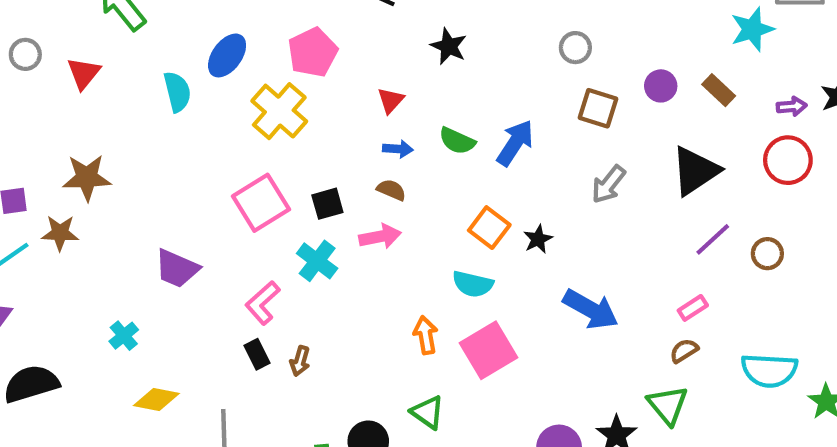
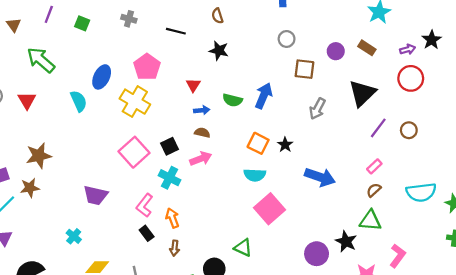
orange arrow: (426, 335) -> (172, 218), moved
brown arrow: (300, 361) -> (175, 248), moved
green triangle: (668, 405) -> (370, 221), turned -35

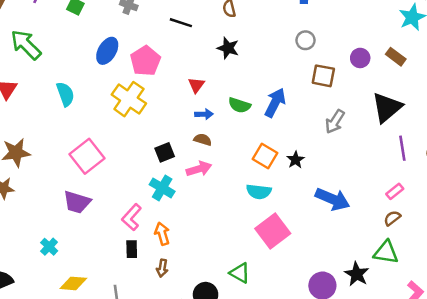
blue ellipse: (102, 77) -> (107, 51), moved
purple line: (378, 128) -> (402, 148), turned -50
pink square: (134, 152) -> (87, 156), moved
black rectangle: (147, 233) -> (132, 249), turned 32

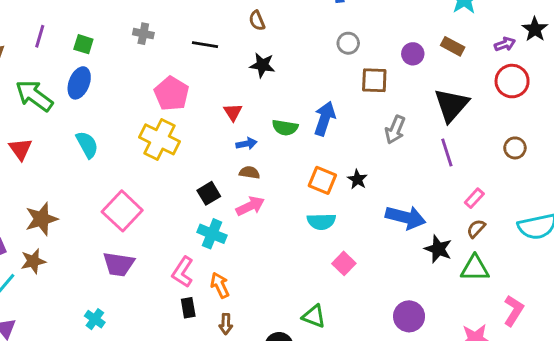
blue ellipse: (107, 51) -> (79, 83), moved
purple line: (402, 148) -> (447, 153), moved
pink square: (273, 231) -> (344, 263), size x0.6
black star: (357, 274) -> (438, 249), moved

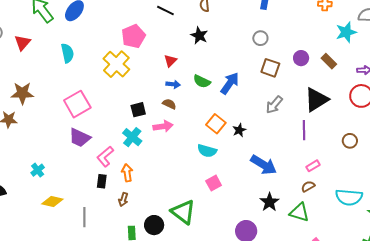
black star: (438, 249) -> (269, 202), moved
purple trapezoid: (119, 264) -> (80, 138), moved
green triangle: (314, 316) -> (183, 212), size x1.5

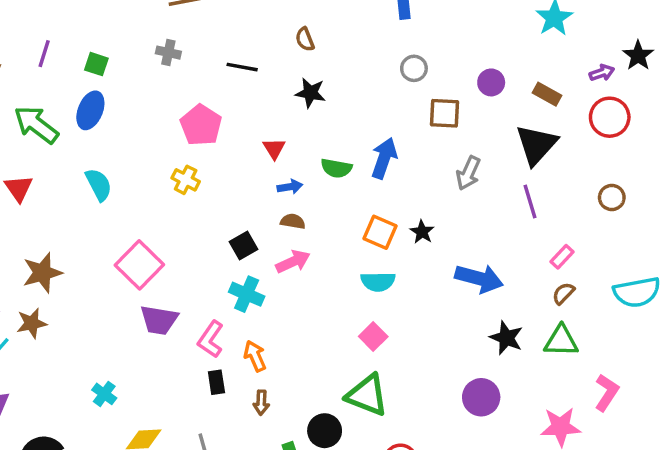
brown rectangle: (329, 61) -> (547, 94), moved
yellow cross: (116, 64) -> (186, 180), size x0.6
pink square: (214, 183) -> (373, 337), moved

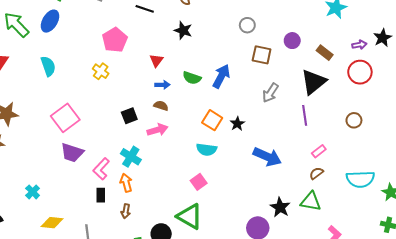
cyan cross: (247, 294) -> (131, 157), moved
black star: (506, 338) -> (280, 207), moved

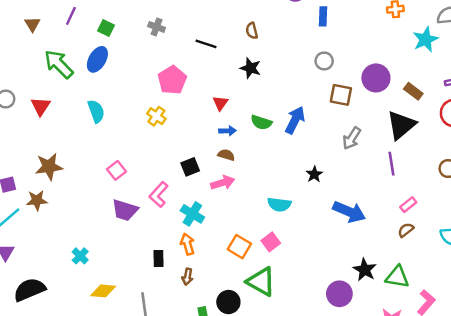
purple circle: (292, 41) -> (376, 78), size x1.5
pink square: (65, 118) -> (117, 170), size x0.6
orange square: (212, 120) -> (239, 247), moved
pink L-shape: (101, 169) -> (159, 195), moved
green triangle: (311, 202) -> (397, 277), moved

